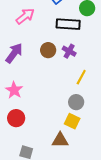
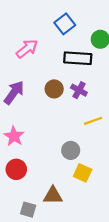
yellow line: (81, 77) -> (93, 121), turned 42
gray circle: (76, 102) -> (71, 150), moved
brown triangle: (60, 140) -> (53, 195), moved

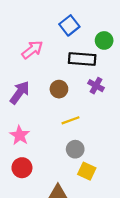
purple cross: (79, 90) -> (96, 86), moved
yellow line: (93, 121) -> (71, 120), moved

